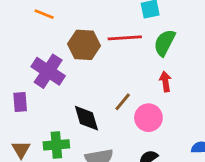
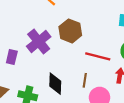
red line: (125, 38) -> (98, 56), moved
brown line: (123, 102) -> (85, 80), turned -48

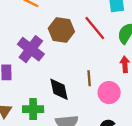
red line: (98, 56) -> (95, 28), moved, turned 50

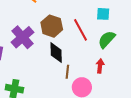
black diamond: (59, 89) -> (56, 53), moved

